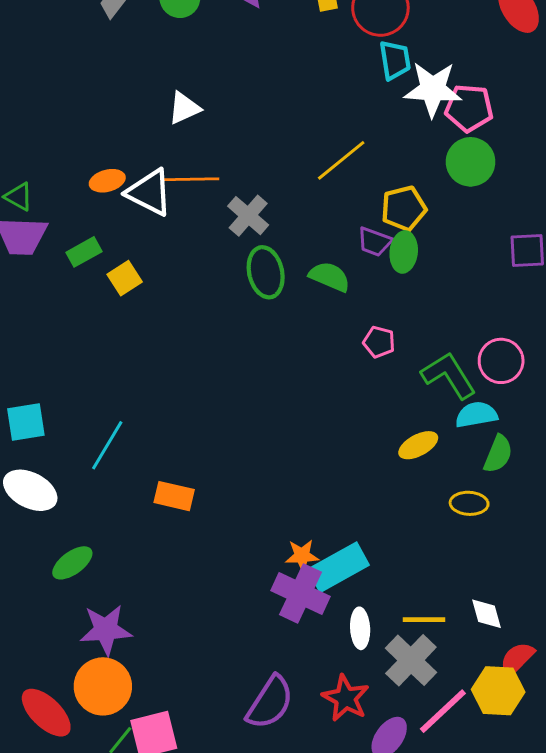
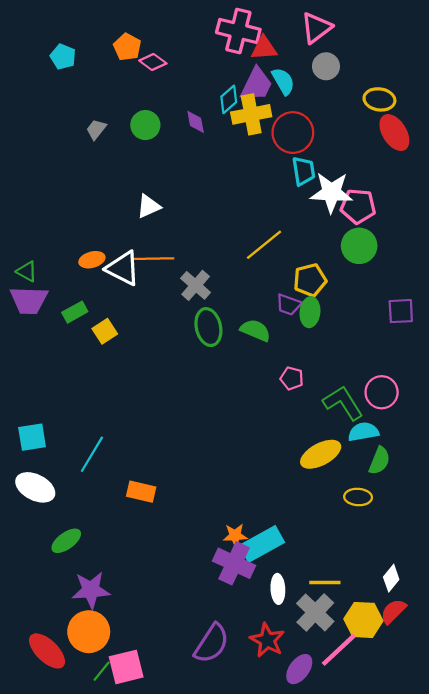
yellow ellipse: (418, 445) -> (321, 454), size x1.4
white diamond: (487, 614) -> (391, 578), moved, turned 55
yellow hexagon: (498, 691) -> (363, 620), moved

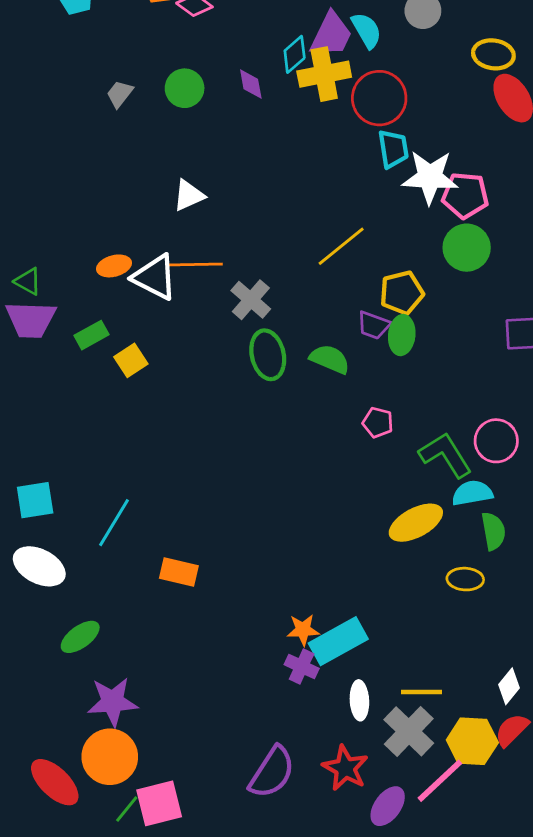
green semicircle: (379, 461) -> (493, 531), turned -32
purple cross: (234, 563) -> (302, 667), size x0.6

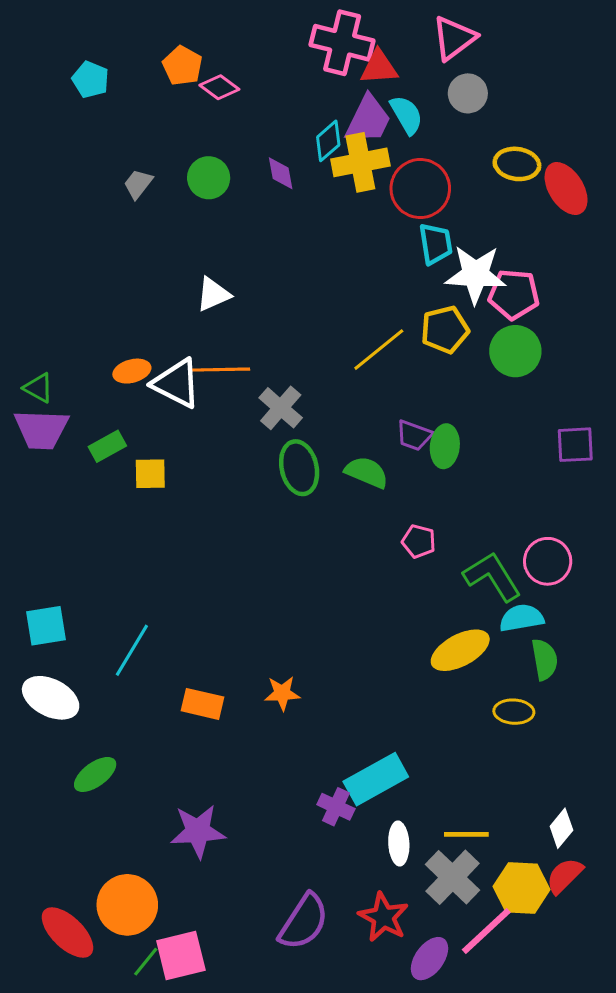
yellow ellipse: (493, 54) -> (517, 164), moved
yellow pentagon: (402, 293) -> (445, 330), moved
yellow square: (131, 360) -> (150, 474), turned 32
orange star: (303, 630) -> (282, 693), moved
purple star: (113, 702) -> (198, 831), moved

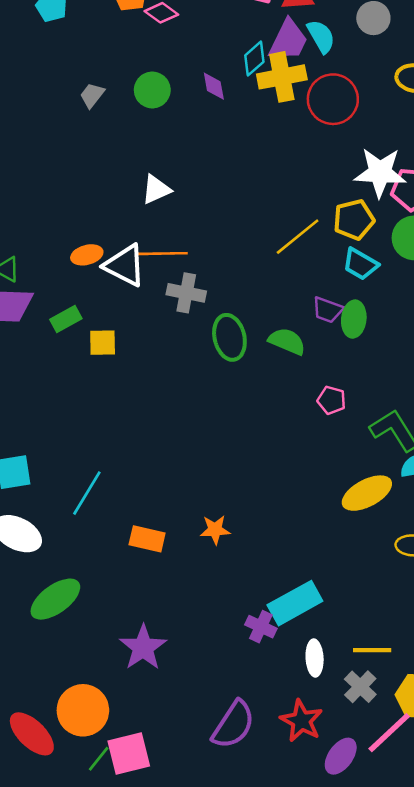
cyan trapezoid: (436, 244) -> (360, 264), moved, turned 129
gray cross: (281, 408) -> (186, 293), moved, turned -30
green ellipse: (95, 774) -> (55, 599), size x1.4
purple star: (198, 831) -> (143, 648), turned -30
gray cross: (453, 877) -> (360, 687), size x0.7

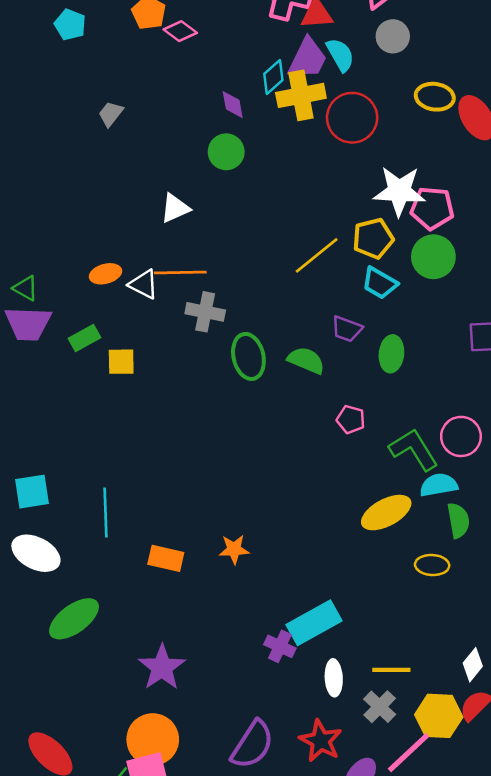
green circle: (152, 90) -> (226, 152), moved
white triangle: (125, 265) -> (144, 284), size x0.7
green ellipse: (354, 319) -> (391, 354), moved
cyan line: (87, 493) -> (105, 513), turned -33
orange circle: (83, 710) -> (153, 739), moved

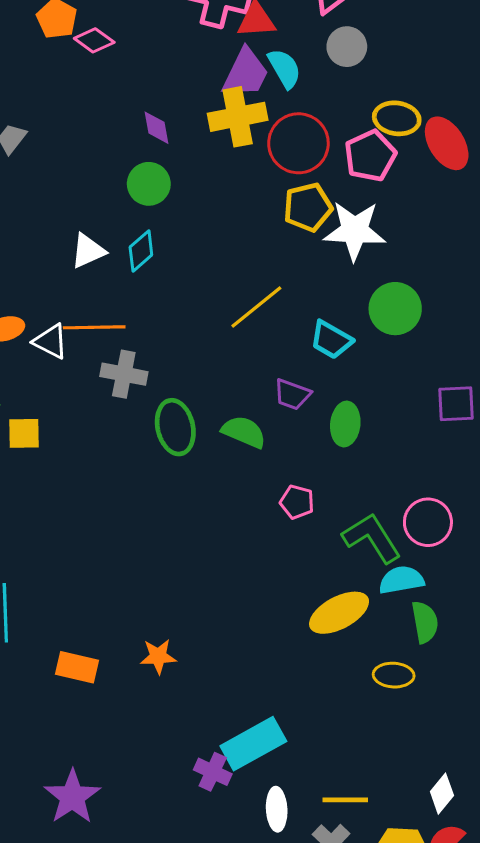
cyan diamond: (273, 77) -> (141, 251), moved
pink pentagon: (432, 208) -> (370, 156), moved, turned -30
yellow pentagon: (373, 238) -> (308, 207), moved

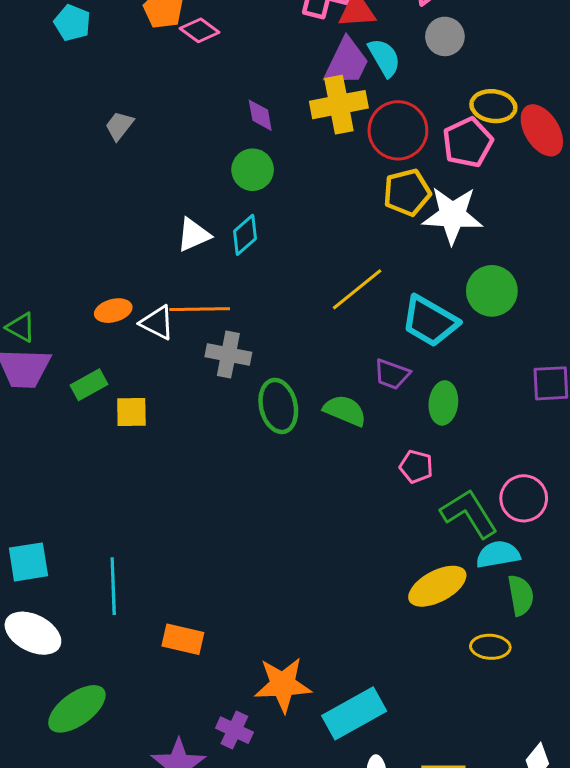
cyan trapezoid: (331, 340) -> (430, 321), size x1.4
pink pentagon: (297, 502) -> (416, 467), moved
orange star: (158, 656) -> (283, 685), moved, size x1.6
purple cross: (213, 772) -> (234, 730), moved

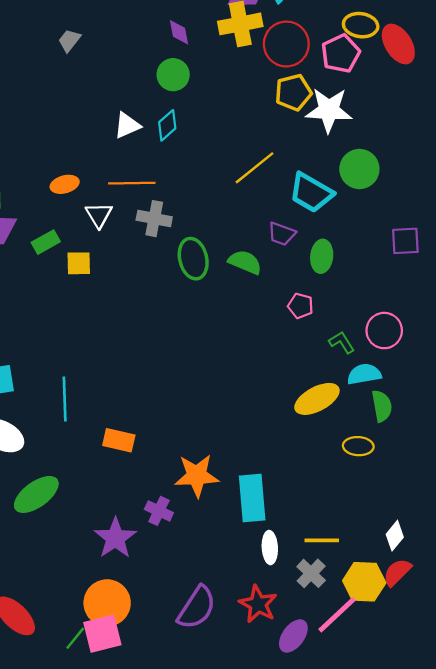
white triangle: (157, 323) -> (99, 215), moved, turned 32
green L-shape: (469, 514) -> (342, 342), size x0.6
cyan rectangle: (354, 713) -> (252, 498), turned -66

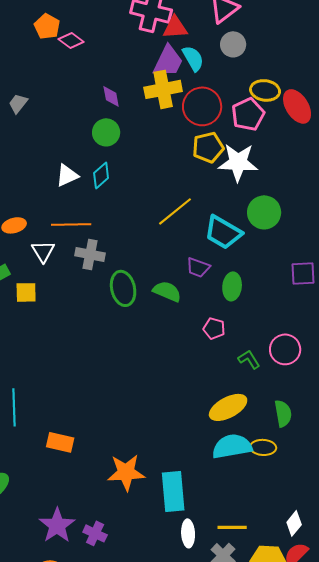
cyan semicircle: (364, 374) -> (232, 446), moved, size x1.4
purple cross: (159, 511) -> (95, 533), moved

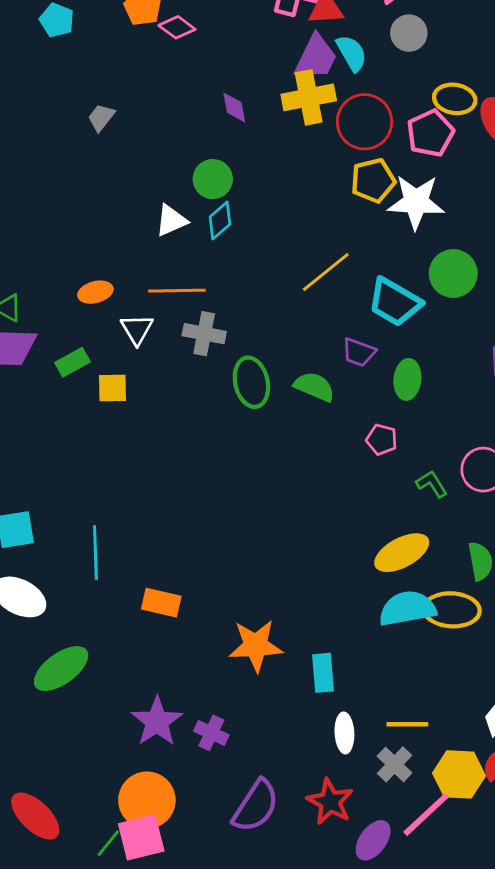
green circle: (106, 132) -> (213, 179), moved
yellow ellipse: (263, 447) -> (452, 610), size x1.5
cyan rectangle: (173, 491) -> (323, 673), size x0.7

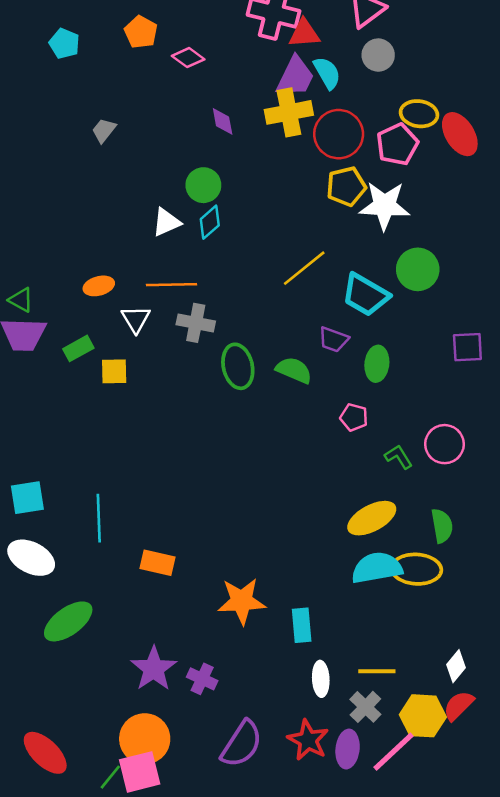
pink diamond: (177, 27) -> (188, 58), moved
purple ellipse: (373, 840) -> (348, 749), moved, turned -30

